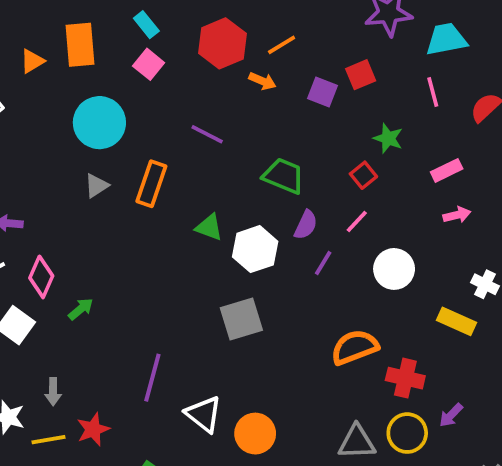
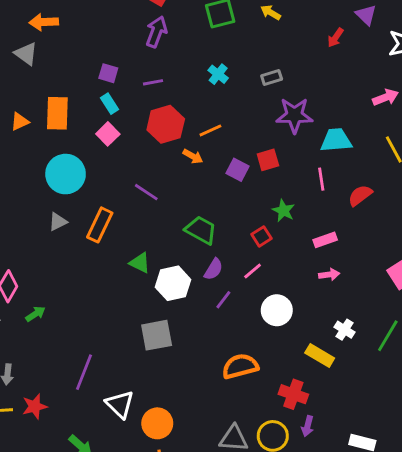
red cross: (405, 378) -> (293, 394), moved
purple arrow: (451, 415) -> (308, 426), turned -36

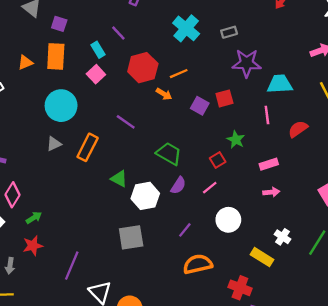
purple square: (108, 73) -> (59, 24), moved
cyan cross: (218, 74) -> (186, 28), size x1.6
purple line: (153, 82) -> (118, 33), moved, turned 56
purple line: (223, 300) -> (185, 230), moved
red star: (35, 406) -> (33, 246), moved

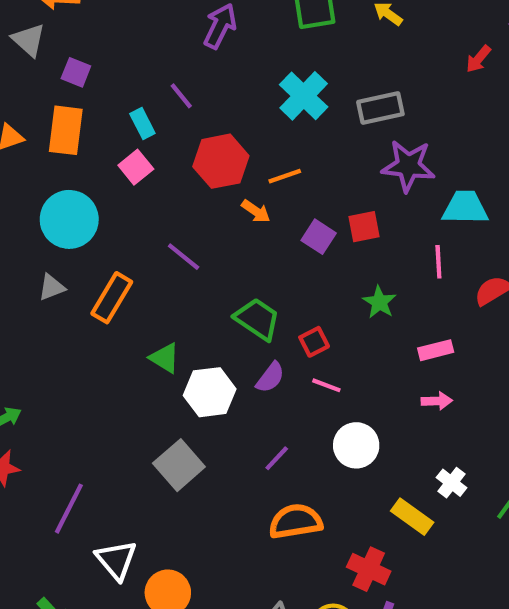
gray rectangle: (229, 32) -> (380, 108), size x1.5
red square: (218, 160) -> (314, 342), moved
pink line: (210, 188) -> (326, 385), turned 56
gray square: (131, 237) -> (179, 465), turned -36

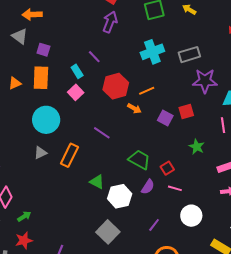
cyan cross: (304, 96) -> (152, 52), turned 30

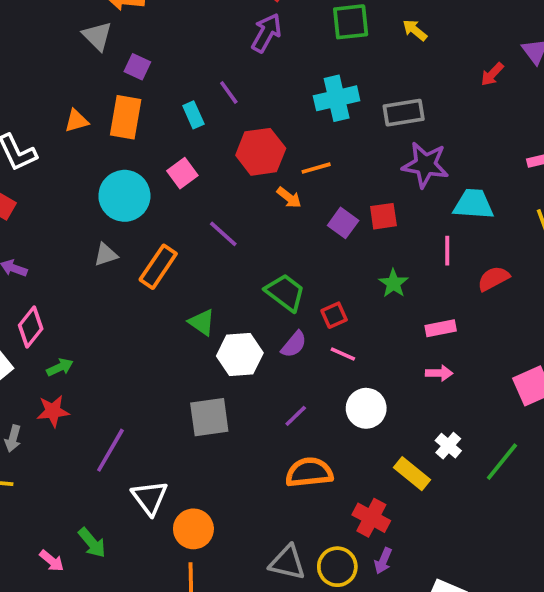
pink square: (76, 92) -> (182, 173), moved
gray square: (108, 232) -> (209, 417), turned 30

